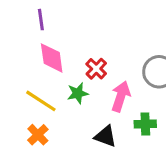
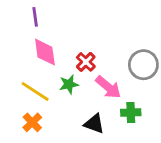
pink arrow: (121, 96) -> (108, 87), turned 112

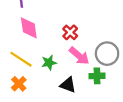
red cross: (86, 62) -> (70, 32), moved
gray circle: (143, 65) -> (107, 54), moved
green star: (69, 84) -> (49, 63), moved

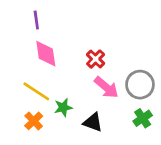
green star: (49, 63) -> (63, 107), moved
green cross: (97, 76) -> (143, 118), moved, turned -32

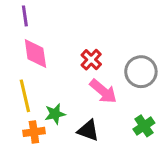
gray circle: (140, 85) -> (141, 72), moved
yellow line: (36, 91) -> (25, 96), turned 44
orange cross: (34, 121) -> (34, 132), moved, turned 36

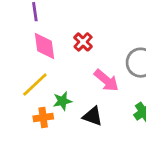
red cross: (91, 60) -> (83, 42), moved
yellow line: (25, 96) -> (35, 85), turned 60

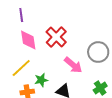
red cross: (83, 42) -> (56, 37), size x1.5

